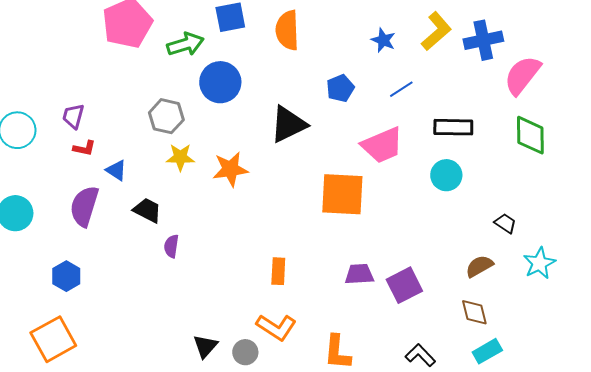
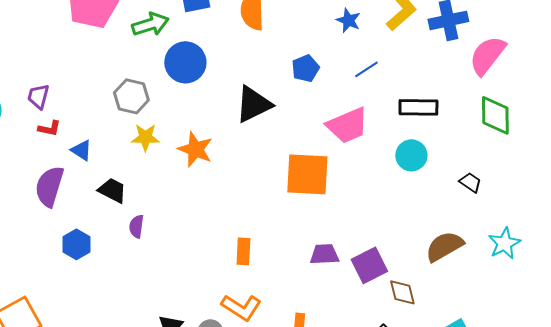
orange star: (230, 169) -> (195, 149), turned 30
black trapezoid: (505, 223) -> (470, 182), moved
brown semicircle: (479, 266) -> (444, 246), size x1.4
blue hexagon: (66, 276) -> (76, 244), moved
brown diamond: (474, 312) -> (402, 292), moved

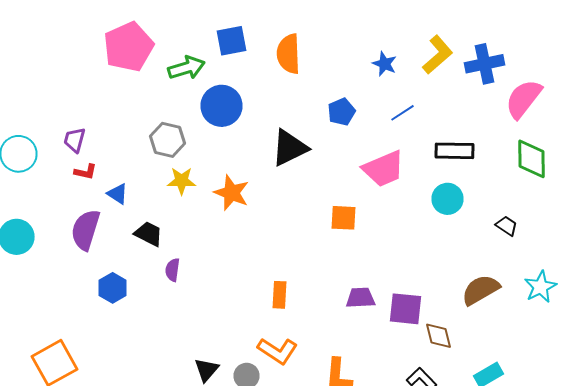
orange square: (307, 174) -> (344, 218), size x0.6
purple square: (369, 265) -> (406, 309), turned 33

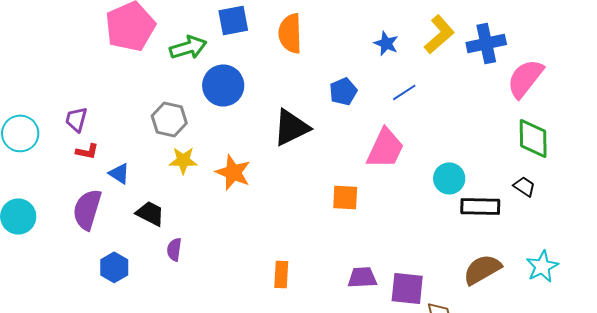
black rectangle: (454, 151) -> (480, 206), moved
pink trapezoid: (384, 169) -> (385, 148), turned -42
black trapezoid: (506, 226) -> (524, 186), moved

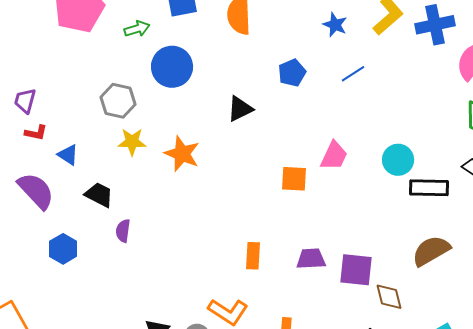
green arrow: (188, 47) -> (137, 29), size x0.7
black triangle: (291, 127) -> (240, 109), size x0.7
pink trapezoid: (385, 148) -> (334, 156), moved, size x0.7
purple semicircle: (87, 209) -> (36, 191), turned 120
orange rectangle: (281, 274) -> (253, 256), moved

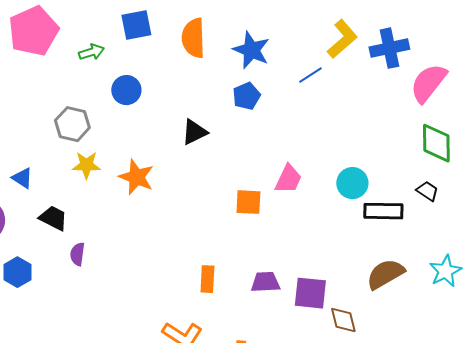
blue star: (335, 25) -> (251, 50), moved, size x1.5
blue circle: (172, 67) -> (126, 90), size x0.7
blue line: (353, 74) -> (310, 75), moved

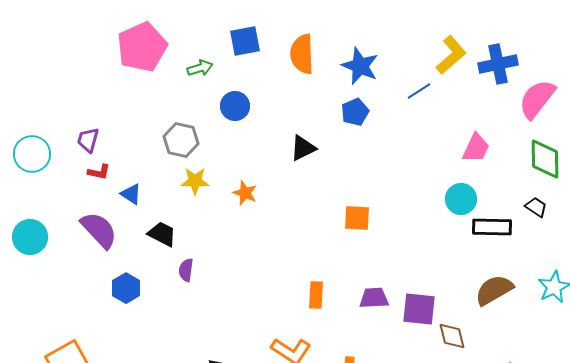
orange star: (136, 177) -> (245, 193), size x0.7
pink trapezoid: (288, 179) -> (476, 148), moved

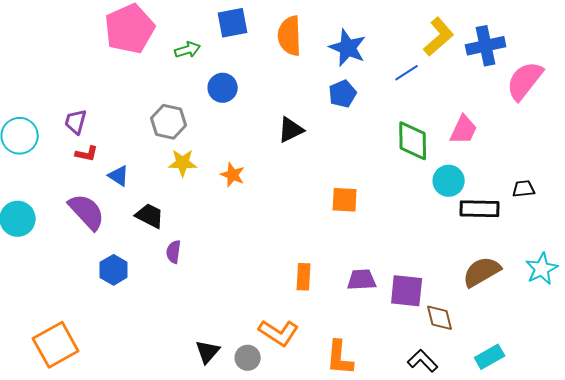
green diamond: (545, 159) -> (413, 141), moved
black trapezoid: (536, 207) -> (524, 189), turned -40

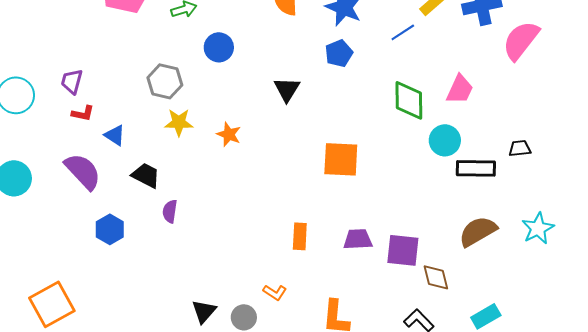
black triangle: (291, 130) -> (287, 89), turned -32
orange square: (345, 200) -> (341, 159), size x1.4
orange L-shape: (279, 333) -> (275, 292), size x0.6

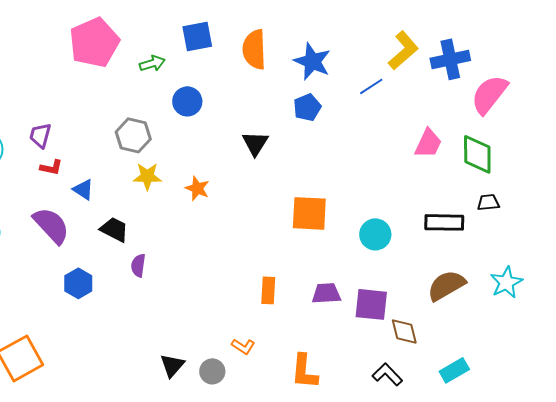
green diamond: (409, 100) -> (477, 154), moved
cyan circle: (445, 140) -> (375, 234), moved

